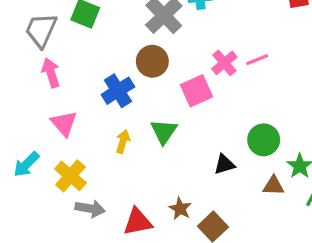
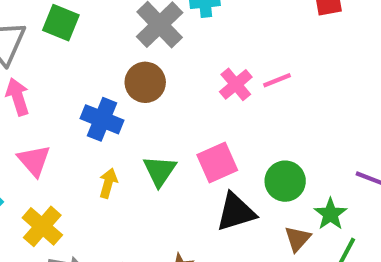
blue cross: (118, 91) -> (102, 119), turned -36
pink square: (197, 91) -> (217, 163), moved
black triangle: (224, 164) -> (236, 212), size x1.5
brown triangle: (273, 186) -> (297, 239), turned -50

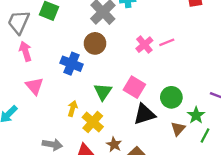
pink square: (217, 163) -> (134, 87), turned -35
yellow arrow: (108, 183) -> (73, 109), moved
yellow cross: (42, 226) -> (93, 122), moved

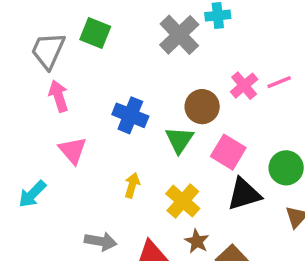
brown circle: (95, 43) -> (202, 107), moved
green triangle: (103, 92) -> (179, 140), moved
yellow cross: (93, 122) -> (183, 201), moved

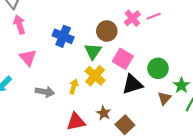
yellow arrow: (132, 185) -> (74, 86), moved
yellow cross: (183, 201) -> (95, 76), moved
gray arrow: (101, 241) -> (45, 92), moved

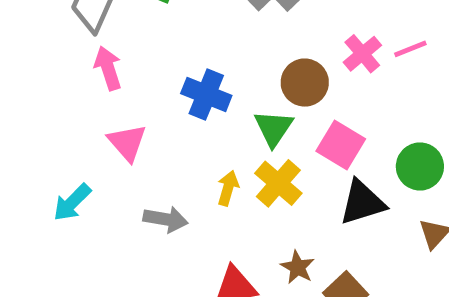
yellow arrow: (74, 86) -> (228, 188), moved

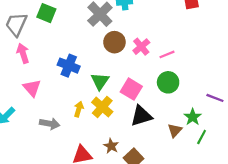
pink line: (410, 49) -> (167, 54), moved
brown circle: (305, 83) -> (114, 42), moved
green circle: (420, 166) -> (168, 82), moved

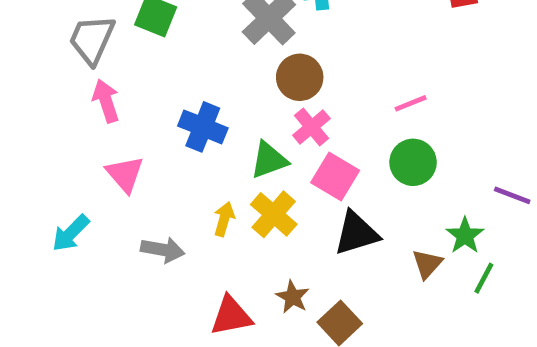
pink cross: (141, 47) -> (311, 127), moved
green triangle: (100, 81) -> (269, 160), turned 36

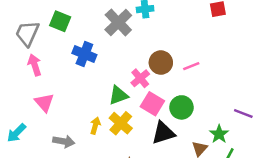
brown circle: (300, 77) -> (161, 63), moved
blue cross: (203, 127) -> (84, 54), moved
green circle: (413, 162) -> (181, 107), moved

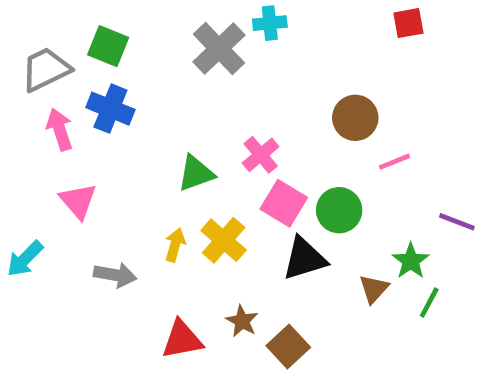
gray trapezoid: (27, 33) -> (46, 69), turned 40
blue cross: (84, 54) -> (110, 109), moved
brown circle: (161, 63) -> (355, 118), moved
pink line: (191, 66) -> (395, 162), moved
green triangle: (118, 95) -> (196, 173), moved

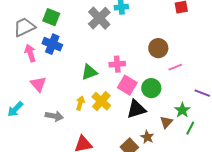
pink cross: (261, 155) -> (117, 64), turned 35
brown star: (242, 321) -> (147, 137), moved

